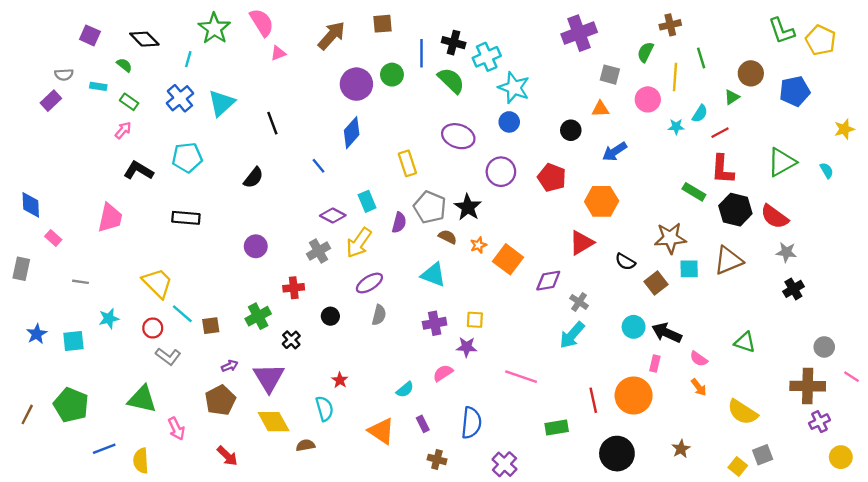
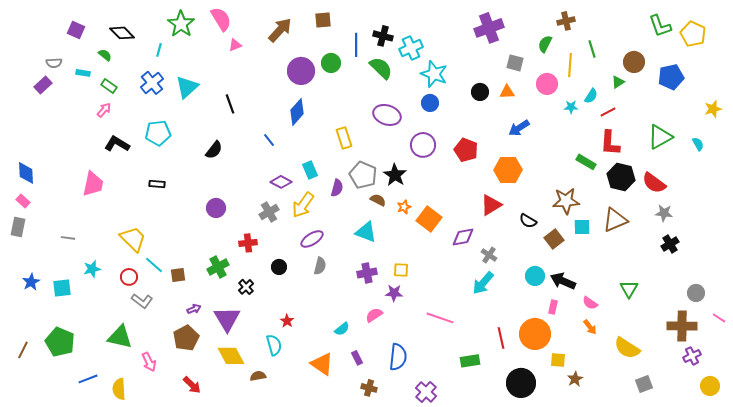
black circle: (571, 130) -> (480, 92), moved
black rectangle: (186, 218) -> (157, 184), size x0.7
pink rectangle: (53, 238) -> (23, 201), moved
green triangle: (745, 342) -> (629, 289), turned 42
yellow square: (738, 467) -> (558, 360), moved, turned -35

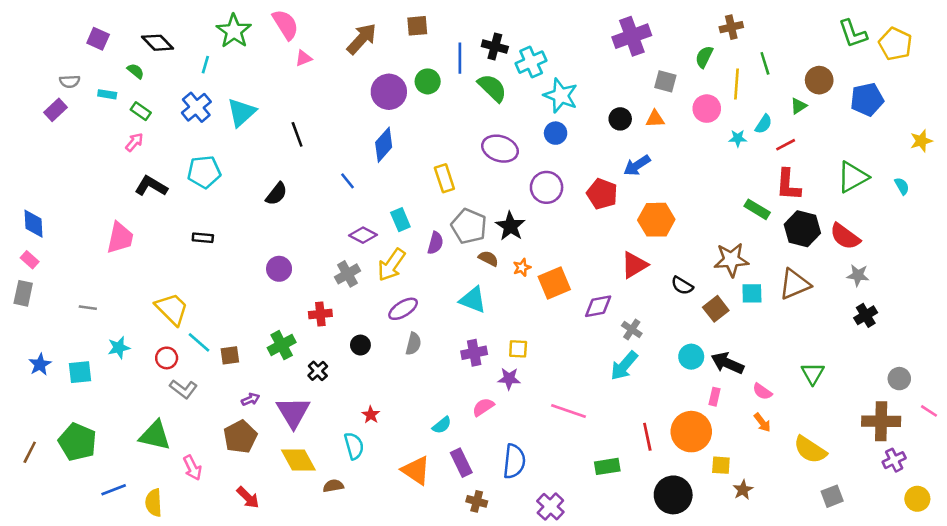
blue arrow: (519, 128) -> (637, 165), moved
orange square: (429, 219) -> (554, 283), turned 30
purple rectangle: (357, 358) -> (461, 463), size x1.5

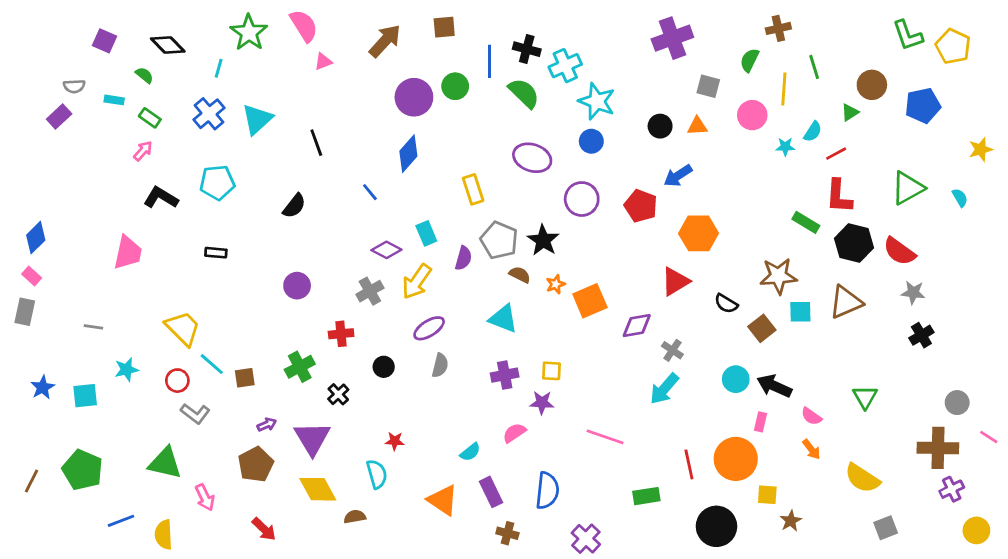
blue diamond: (34, 224) -> (36, 238), turned 48
red star: (371, 415) -> (395, 441), turned -30

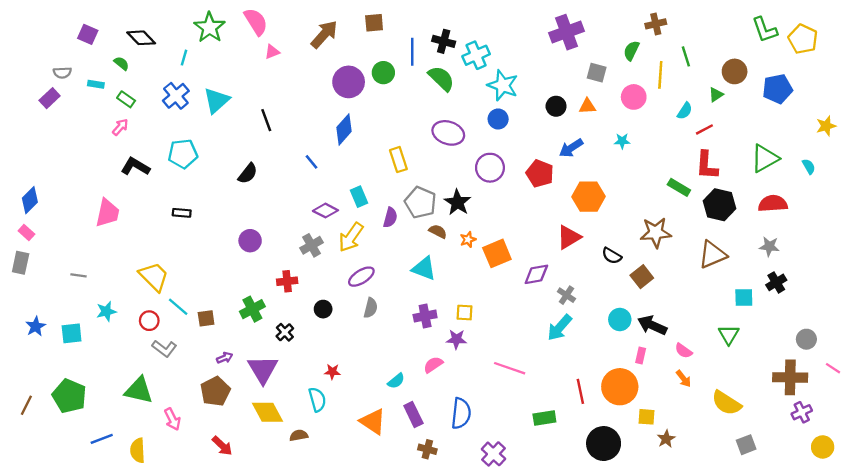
cyan star: (785, 147) -> (622, 141), moved
red semicircle: (899, 251) -> (773, 204), moved, turned 140
cyan square: (800, 312) -> (744, 297), moved

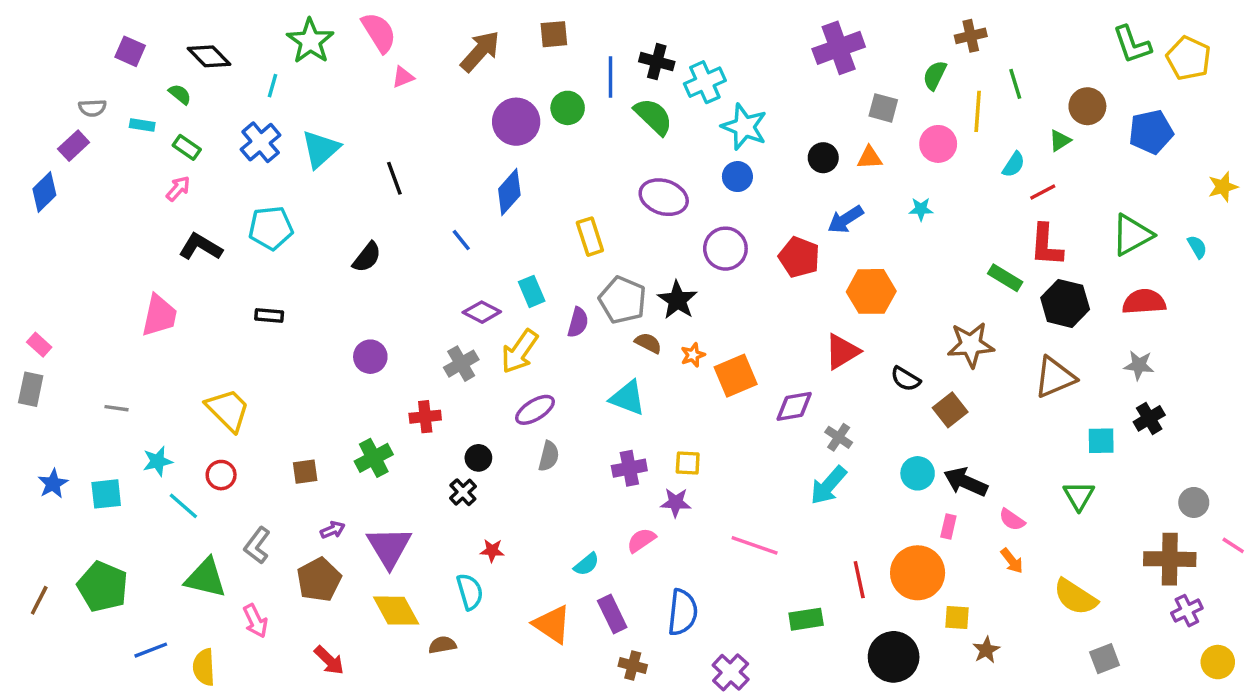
blue diamond: (30, 200) -> (44, 192), moved
cyan line: (178, 307) -> (183, 506), moved
black cross: (285, 332) -> (463, 492), moved
gray L-shape: (164, 348) -> (257, 545), moved, turned 90

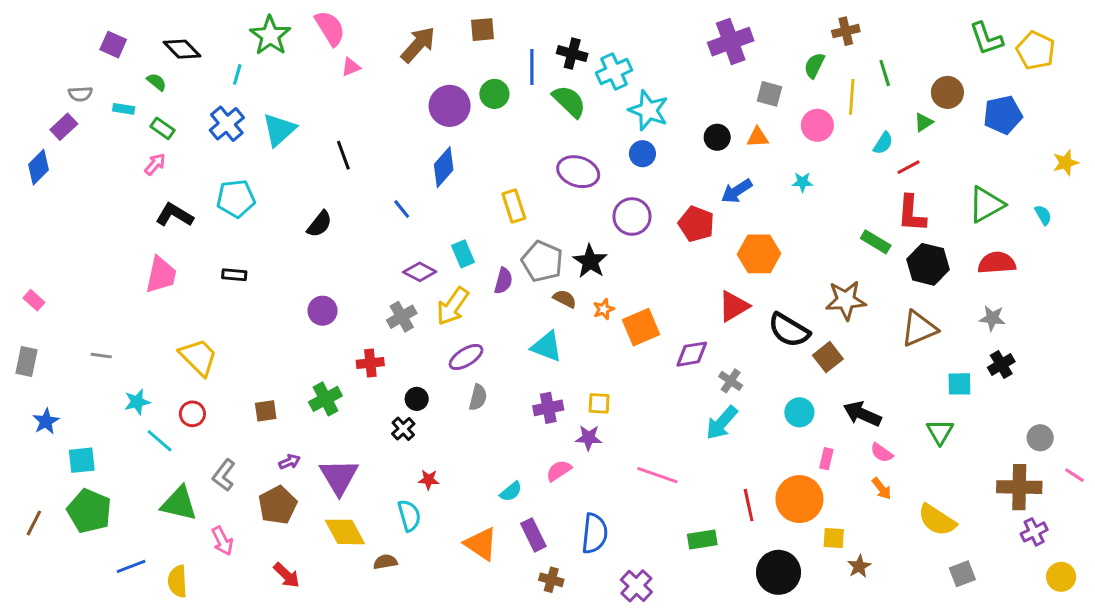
pink trapezoid: (159, 315) -> (161, 275), moved
black semicircle: (906, 379) -> (789, 330), size x1.6
gray rectangle: (31, 389) -> (26, 362), moved
black arrow: (966, 482) -> (862, 414), moved
cyan square: (106, 494) -> (82, 460), moved

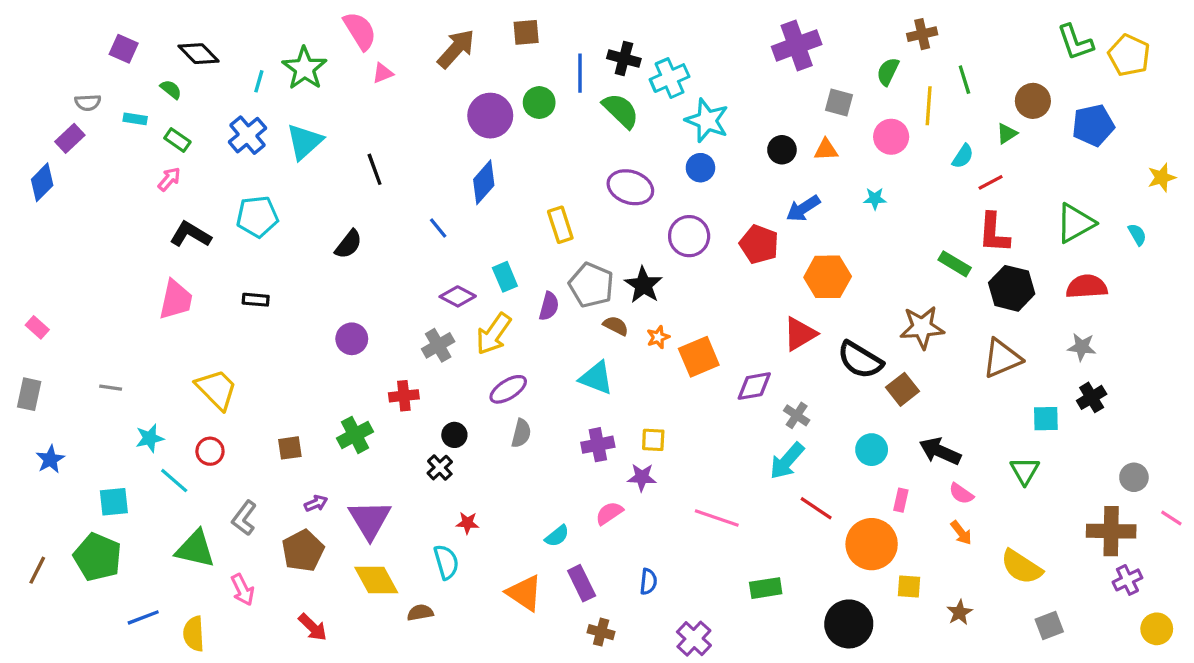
green star: (270, 36) -> (305, 68), moved
cyan square: (82, 460) -> (114, 502), moved
red line: (749, 505) -> (816, 508), moved, turned -44
blue semicircle: (595, 533) -> (648, 582), size x0.6
brown star: (859, 566) -> (960, 613), moved

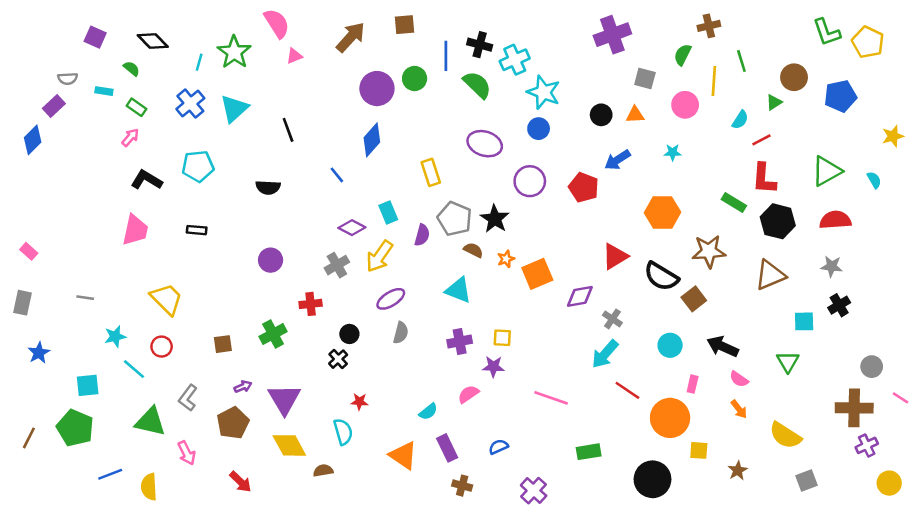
black semicircle: (349, 244) -> (268, 187), turned 55
orange hexagon: (828, 277) -> (663, 213), moved
blue semicircle: (648, 582) -> (498, 447), turned -120

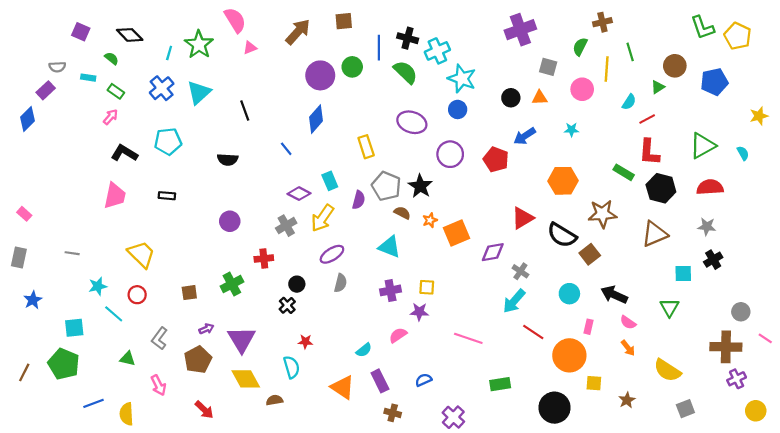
green triangle: (150, 422) -> (128, 359), size x0.6

